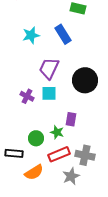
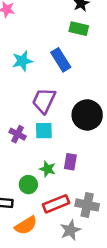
green star: (57, 132) -> (48, 169), moved

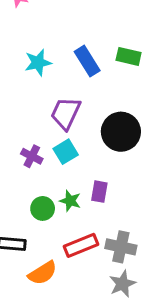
green rectangle: (79, 29) -> (129, 56), moved
cyan square: (44, 131) -> (66, 152), turned -30
green circle: (28, 185) -> (43, 208), moved
gray star: (70, 230) -> (122, 284), moved

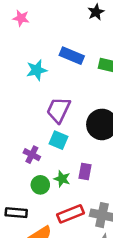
blue rectangle: (87, 61) -> (72, 56), moved, turned -35
cyan square: (66, 152) -> (58, 140), turned -36
purple cross: (32, 156) -> (32, 155), moved

